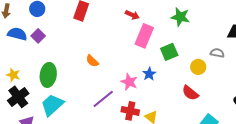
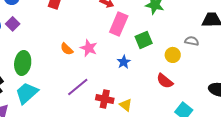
pink star: (129, 82) -> (89, 48), moved

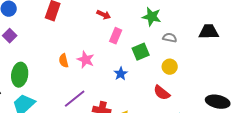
pink rectangle: (119, 24) -> (116, 36), size x0.7
gray semicircle: (192, 41) -> (170, 38), moved
orange semicircle: (67, 49) -> (64, 61), turned 32

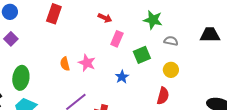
red semicircle: (162, 93) -> (163, 96), turned -114

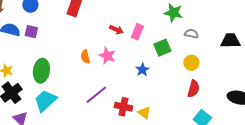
red arrow: (105, 18) -> (116, 30), moved
black trapezoid: (210, 35) -> (230, 41), moved
purple square: (11, 39) -> (31, 32), turned -32
red semicircle: (163, 96) -> (193, 89), moved

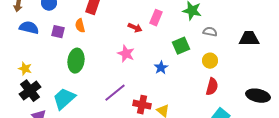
purple square: (31, 32) -> (58, 32), moved
pink rectangle: (137, 32) -> (156, 18), moved
orange semicircle: (85, 57) -> (80, 26), moved
green ellipse: (41, 71) -> (76, 61), moved

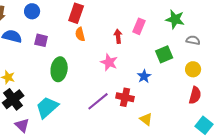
orange semicircle: (80, 26) -> (80, 34), moved
red arrow: (135, 28) -> (118, 36), turned -120
red cross: (142, 105) -> (125, 97), moved

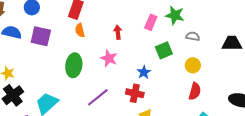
pink rectangle: (139, 26) -> (151, 22), moved
purple square: (41, 40) -> (41, 36), size x1.5
green ellipse: (59, 69) -> (74, 65), moved
red cross: (125, 97) -> (135, 93), moved

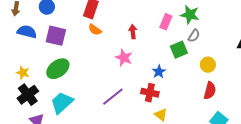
orange semicircle: (80, 30) -> (95, 30), turned -40
gray semicircle: (193, 36) -> (194, 36), moved, turned 112
green ellipse: (74, 65) -> (58, 69), moved, turned 45

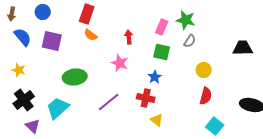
blue semicircle: (27, 32) -> (23, 37), turned 36
green square: (179, 50) -> (162, 52), moved, turned 36
green ellipse: (58, 69) -> (75, 77), moved, turned 30
yellow star: (23, 73) -> (19, 70), moved

